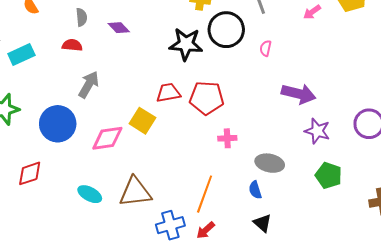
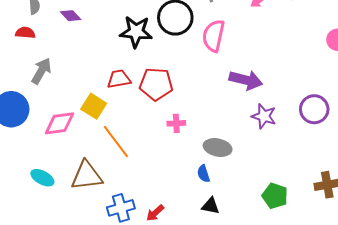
pink semicircle: (266, 48) -> (214, 36), size x2.0
green pentagon: (329, 175) -> (275, 196), moved
orange line: (205, 194) -> (116, 141), moved, turned -57
black triangle: (262, 223) -> (211, 206), turned -30

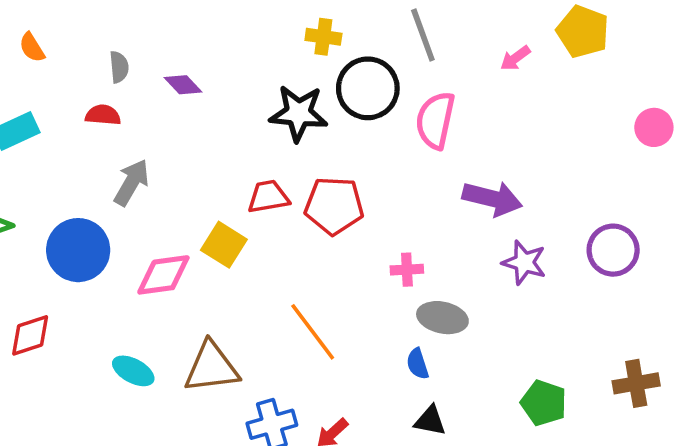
pink cross: (176, 123) -> (407, 270), moved
orange line: (116, 141) -> (313, 332), moved

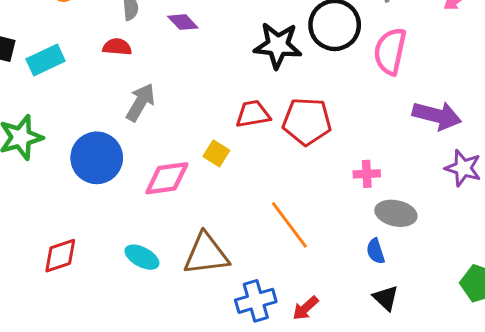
yellow square: (224, 245) -> (216, 153), size x0.7
red diamond: (30, 335) -> (60, 256), moved
black triangle: (430, 421) -> (386, 298), turned 32

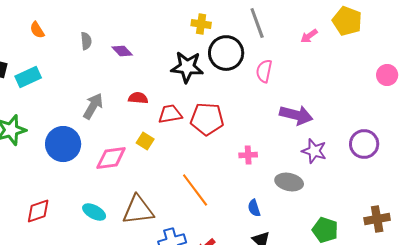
red semicircle: (117, 47) -> (138, 98), moved
pink semicircle: (390, 51) -> (264, 71), size x0.7
gray ellipse: (396, 213) -> (289, 182), moved

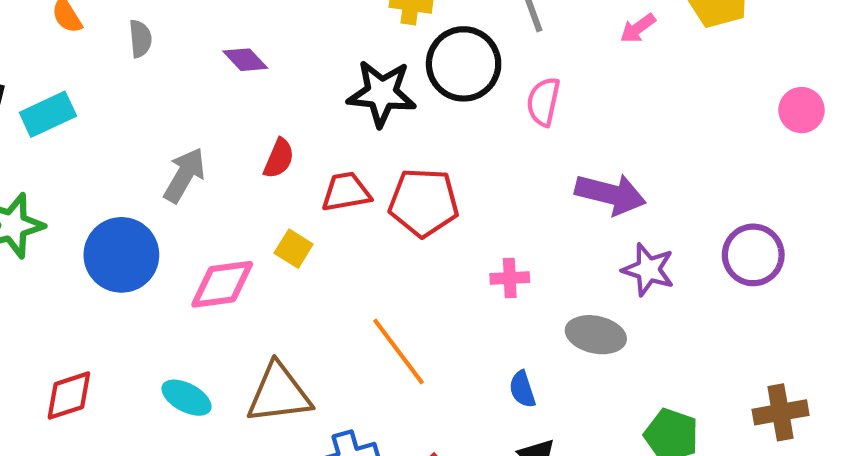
gray semicircle: (86, 41) -> (140, 39), moved
red semicircle: (138, 98) -> (279, 158), turned 108

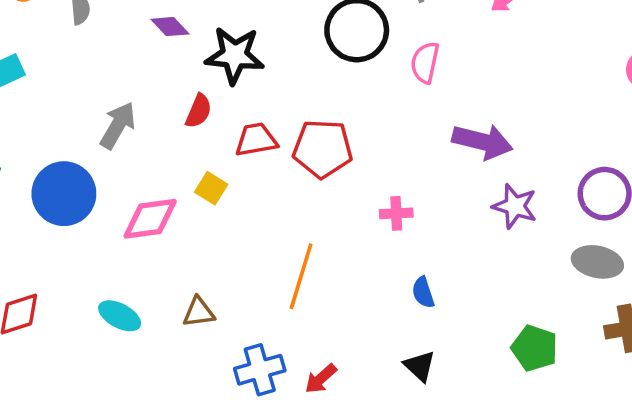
black star: (382, 93) -> (235, 55), moved
gray ellipse: (596, 335) -> (597, 262), moved
orange line: (398, 351) -> (301, 276), turned 54
blue semicircle: (522, 389) -> (423, 292), moved
brown triangle: (279, 393) -> (199, 312), size x0.6

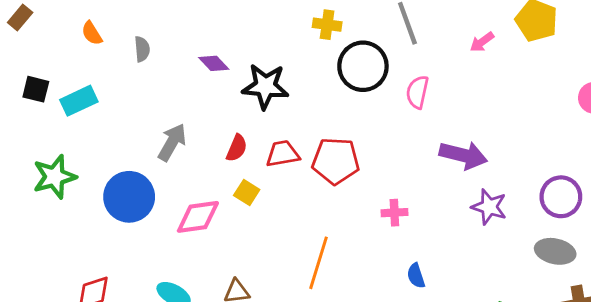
red semicircle: (199, 111) -> (237, 148), moved

